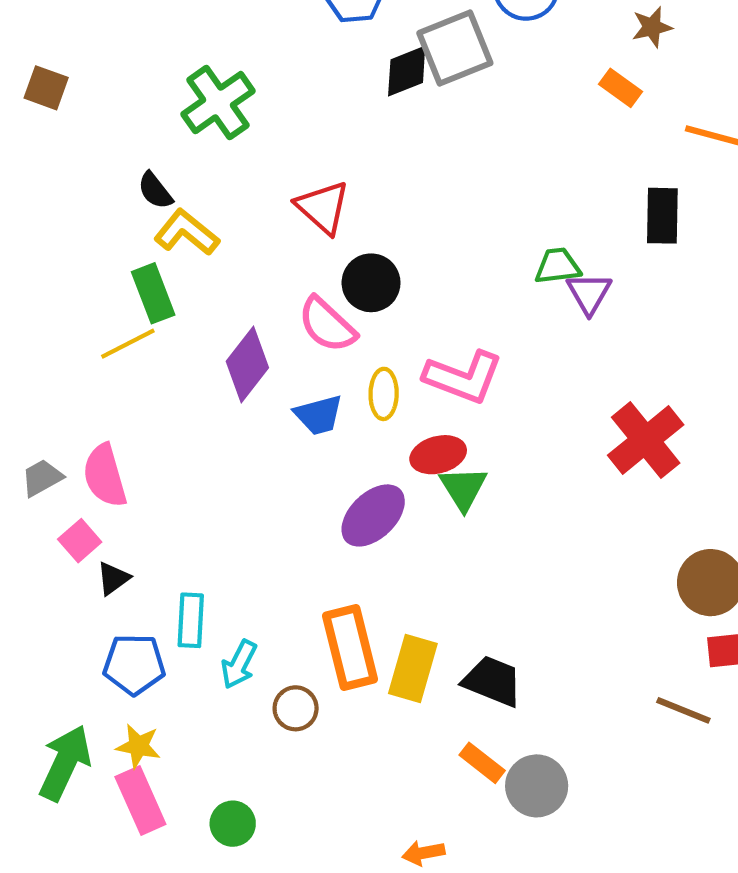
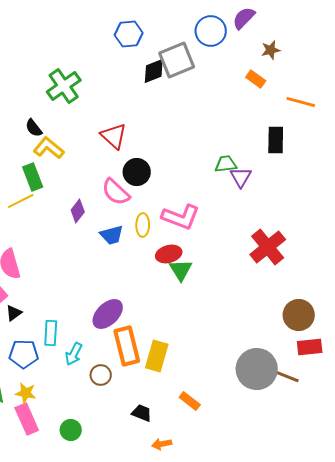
purple diamond: (247, 365) -> (78, 211), size x0.7
purple ellipse: (373, 515) -> (108, 314), moved
black trapezoid: (493, 681) -> (142, 413), moved, size x0.7
gray circle: (537, 786) -> (257, 369), moved, size x1.4

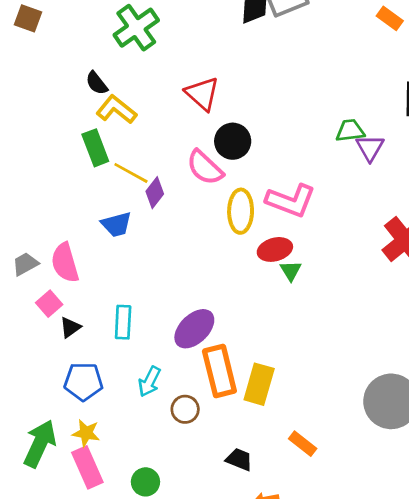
yellow line: (21, 201) -> (131, 173), moved, turned 56
yellow ellipse: (143, 225) -> (241, 211), size x1.4
blue trapezoid: (112, 235) -> (116, 224), moved
green triangle: (181, 270) -> (291, 271), size x0.7
cyan rectangle: (51, 333) -> (123, 322), moved

